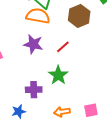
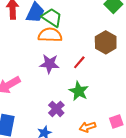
brown hexagon: (79, 16) -> (106, 42), moved
purple cross: (34, 90) -> (56, 109), turned -35

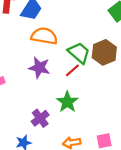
green trapezoid: (52, 18) -> (79, 53), moved

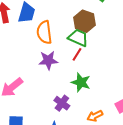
orange semicircle: (44, 36) -> (44, 32), turned -90
brown hexagon: (104, 52) -> (85, 21), moved

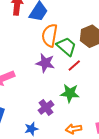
green trapezoid: (78, 38) -> (66, 46), moved
green star: (81, 82) -> (70, 93), turned -30

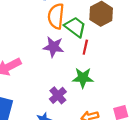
red line: (74, 65) -> (85, 47), turned -32

